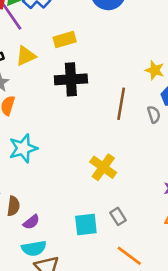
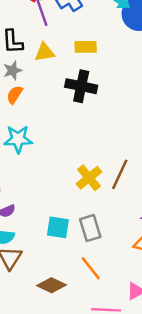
brown line: (121, 104) -> (120, 174), moved
gray rectangle: (118, 216) -> (90, 228), size x1.5

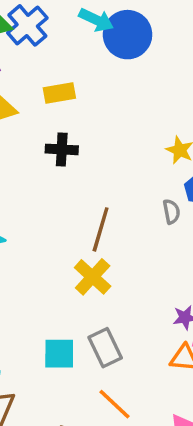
black cross: (81, 86) -> (62, 149), size x0.7
brown line: (120, 174) -> (101, 229), moved

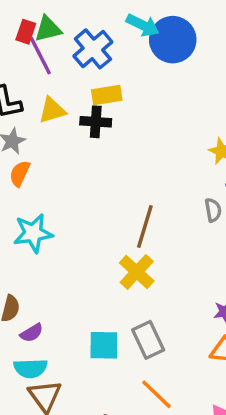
blue cross: (27, 25) -> (93, 49), moved
black cross: (62, 149) -> (96, 122), moved

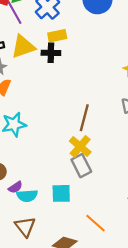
yellow triangle: (52, 110) -> (23, 47), size x1.4
gray rectangle: (148, 340) -> (81, 166), moved
cyan semicircle: (30, 368) -> (27, 196), moved

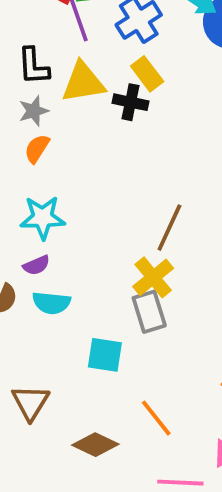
yellow rectangle: (57, 36) -> (147, 74), turned 54
purple semicircle: (15, 187) -> (36, 265), moved
cyan semicircle: (27, 196) -> (51, 303), moved

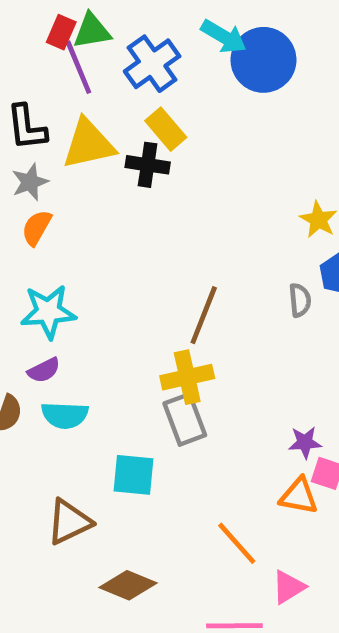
yellow cross: (153, 277) -> (187, 377), turned 30
brown triangle: (31, 402) -> (69, 522), moved, turned 36
orange line: (156, 418) -> (237, 543), moved

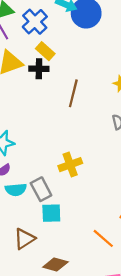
brown line: (204, 315) -> (73, 93), moved
gray rectangle: (185, 419) -> (41, 189), moved

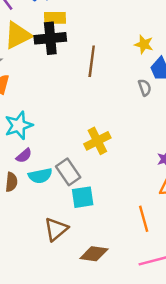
yellow rectangle: (45, 51) -> (55, 18), turned -36
black cross: (39, 69) -> (50, 38), size x1.4
orange line: (103, 238) -> (144, 219), turned 40

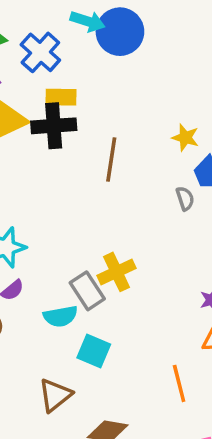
gray rectangle: (68, 172) -> (87, 291), moved
cyan semicircle: (40, 176) -> (60, 316), moved
cyan square: (83, 197) -> (94, 351), turned 30

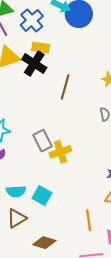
black cross: (54, 126) -> (34, 64), turned 30
gray rectangle: (87, 291) -> (42, 141), moved
cyan semicircle: (60, 316) -> (16, 191), moved

